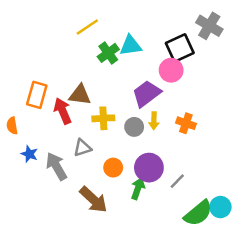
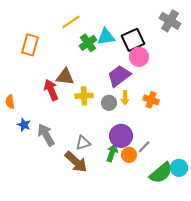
black square: (180, 48) -> (133, 40), moved
orange rectangle: (37, 95) -> (30, 45), moved
gray triangle: (82, 148) -> (83, 143), moved
orange circle: (113, 168) -> (129, 155), moved

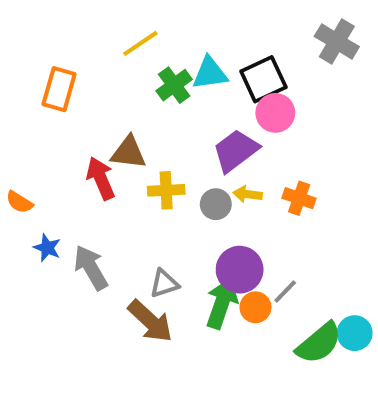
yellow arrow: (125, 98) -> (248, 194), turned 96
orange semicircle: (10, 102) -> (19, 202), turned -48
green arrow: (112, 153) -> (222, 303), size x1.4

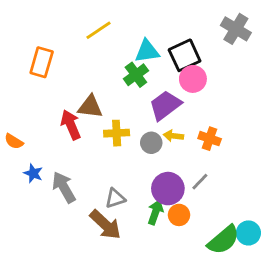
green cross: (174, 85) -> (136, 75), moved
gray line: (285, 291) -> (200, 182), moved
green arrow: (222, 303) -> (155, 212), size x0.7

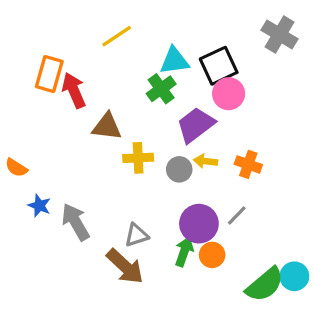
red arrow: (71, 125) -> (74, 90), moved

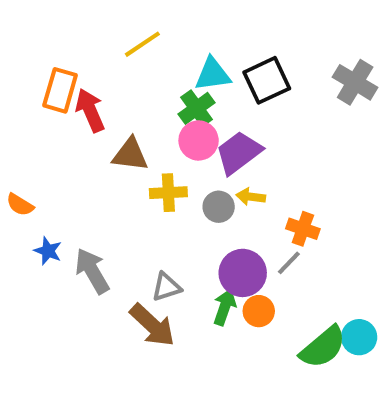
gray cross: (280, 34) -> (355, 82), moved
pink circle: (229, 94) -> (199, 140), moved
orange cross: (248, 164) -> (303, 229), moved

